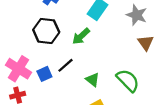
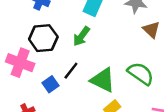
pink cross: (19, 69) -> (20, 63), moved
green triangle: (93, 80) -> (103, 80), size x1.6

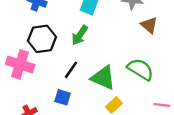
blue square: (50, 84) -> (63, 97), moved, turned -35

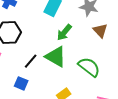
green arrow: (80, 35) -> (64, 32), moved
green triangle: (103, 78) -> (56, 57), moved

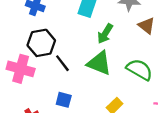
black line: (31, 61) -> (62, 63), moved, turned -70

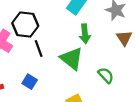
green arrow: (105, 34) -> (85, 34), turned -54
green semicircle: (139, 70) -> (106, 75), size x0.7

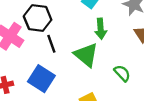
blue square: (30, 82) -> (41, 79), size x1.6

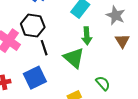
green semicircle: (122, 73) -> (103, 83), moved
blue square: (41, 79) -> (35, 78), turned 30

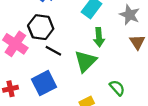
black line: (44, 48) -> (53, 51), turned -42
green triangle: (74, 58) -> (85, 61), turned 35

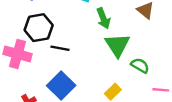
green triangle: (85, 61) -> (117, 45), moved

